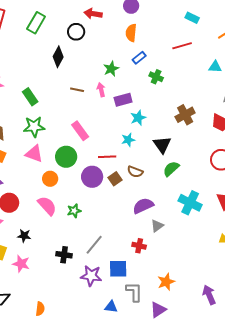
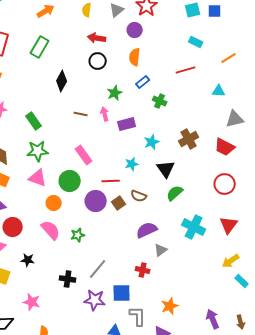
black circle: (76, 32) -> (98, 61), moved
cyan star: (138, 118) -> (152, 142), moved
pink star: (21, 264) -> (32, 302), moved

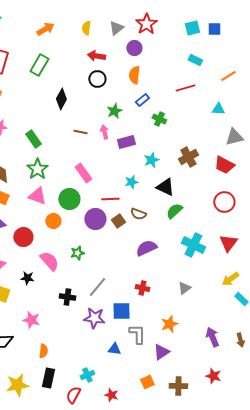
green star: (38, 151) -> (37, 169), turned -30
black triangle: (166, 169) -> (165, 187), turned -30
red circle: (13, 227) -> (23, 237), moved
pink semicircle: (51, 230) -> (49, 261), moved
gray triangle: (161, 250) -> (184, 288), moved

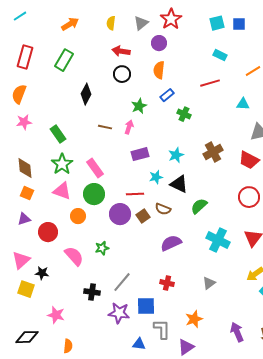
pink arrow: (104, 132) -> (129, 127), turned 32
purple rectangle: (126, 142) -> (140, 154), moved
pink rectangle: (83, 173) -> (95, 168), moved
black triangle: (165, 187) -> (179, 184), moved
black star: (27, 278) -> (42, 273), moved

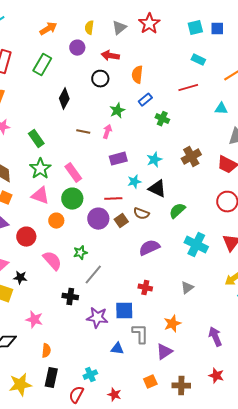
purple circle: (159, 43) -> (77, 48), moved
red arrow: (121, 51) -> (110, 56), moved
gray line: (122, 282) -> (93, 275), moved

